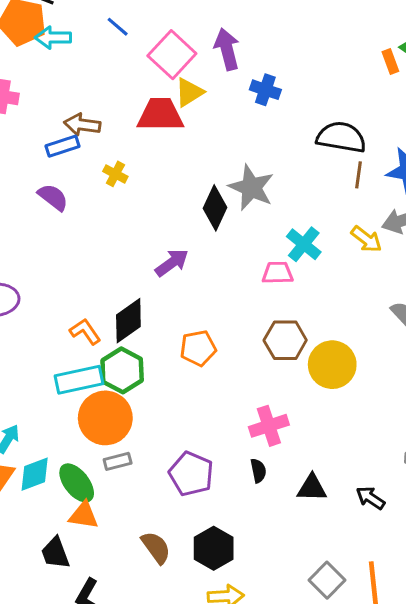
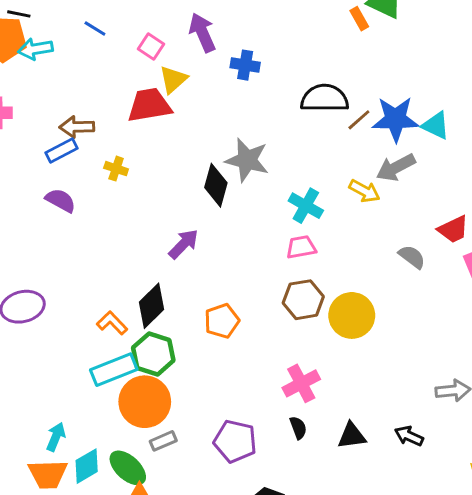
pink square: (172, 55) -> (151, 46), size x0.6
brown line: (358, 175) -> (359, 120), moved, turned 50
pink trapezoid: (278, 273) -> (301, 247), moved

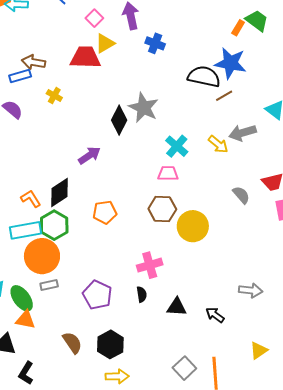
orange rectangle: (359, 19) -> (238, 28), turned 49
blue star: (396, 119) -> (230, 63), moved

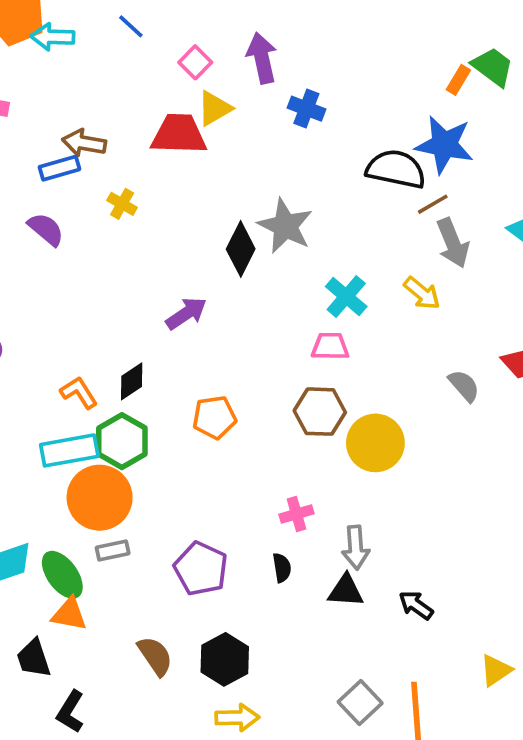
gray arrow: (242, 133) -> (453, 243), moved, turned -96
black diamond: (59, 193) -> (132, 381), size x0.7
pink cross: (150, 265) -> (297, 514), size x0.7
gray arrow: (251, 290) -> (356, 548), moved, turned 80

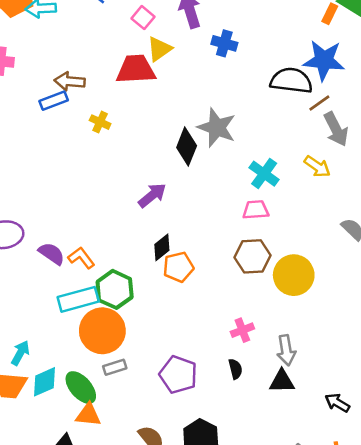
purple semicircle: (46, 229) -> (52, 254), moved
black diamond: (132, 381) -> (162, 247), moved
black arrow: (416, 605) -> (337, 403), moved

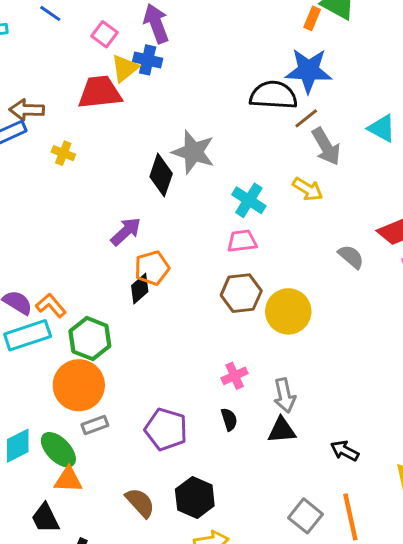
blue cross: (224, 43) -> (148, 60), moved
orange pentagon: (178, 267) -> (152, 268), moved
cyan rectangle: (78, 299) -> (28, 335), moved

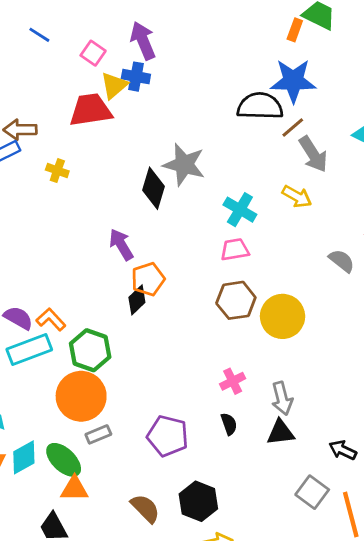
purple arrow: (126, 231) -> (121, 245), turned -76
gray square: (305, 516) -> (312, 492), moved

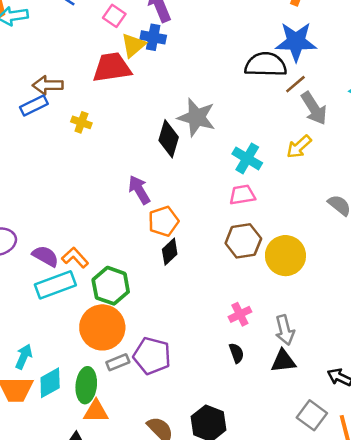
yellow arrow: (297, 196) -> (299, 147), turned 108
black diamond: (137, 300) -> (170, 252), moved
purple pentagon: (168, 436) -> (152, 356), moved
green ellipse: (64, 460) -> (86, 385), turned 52

